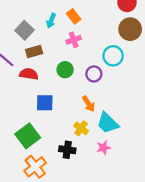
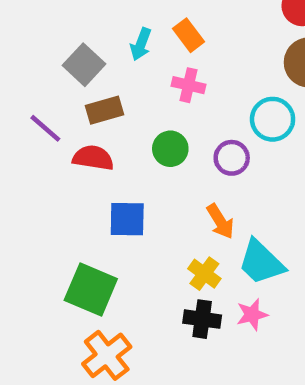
pink cross: (74, 40) -> (188, 85), turned 32
green square: (28, 136) -> (91, 290), turned -30
black cross: (67, 150) -> (202, 319), moved

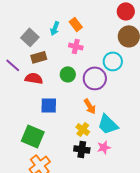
purple circle: (232, 158) -> (95, 78), size x1.5

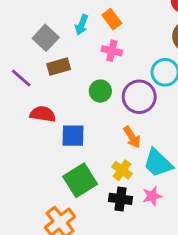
red semicircle: (34, 78) -> (43, 114), moved
green square: (33, 136) -> (80, 180), moved, turned 35

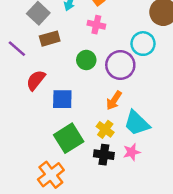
red semicircle: (43, 114) -> (36, 80), turned -60
orange arrow: (132, 137) -> (114, 100), turned 66

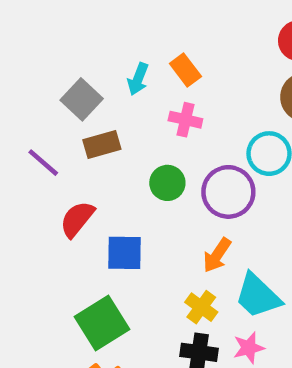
green square: (69, 138) -> (102, 323), moved

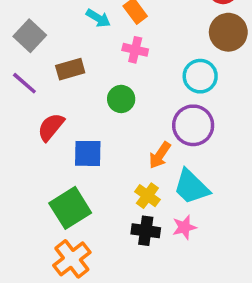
cyan arrow: (138, 79) -> (98, 18), turned -80
gray square: (82, 99) -> (30, 36), moved
purple circle: (228, 192) -> (193, 125), moved

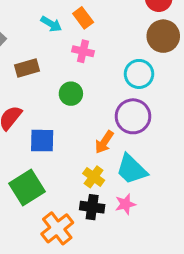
orange cross: (72, 259) -> (57, 228), moved

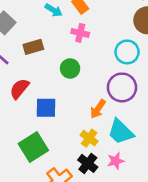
black cross: (92, 207) -> (88, 163), turned 30

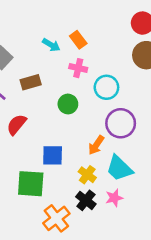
cyan circle: (127, 52) -> (106, 87), moved
blue square: (46, 108) -> (53, 155), moved
green square: (33, 147) -> (31, 184), turned 36

